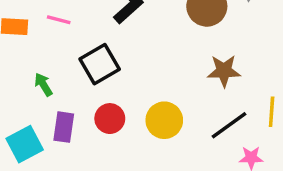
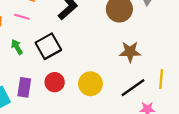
green arrow: (43, 84) -> (17, 47), moved

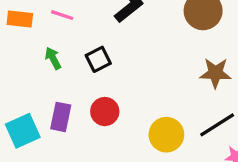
black square: (48, 46) -> (98, 59), size x0.7
yellow circle: (90, 84) -> (166, 135), moved

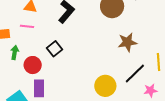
green arrow: (53, 58) -> (15, 52), moved, turned 48
red circle: (105, 112) -> (33, 65), moved

